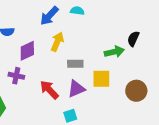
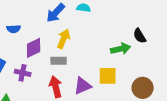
black semicircle: (133, 39) -> (140, 36), turned -56
gray rectangle: (75, 64) -> (59, 61), moved
red arrow: (49, 90) -> (56, 87), turned 30

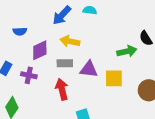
yellow arrow: (64, 39) -> (70, 41), turned -102
purple triangle: (83, 86) -> (89, 69), moved, turned 30

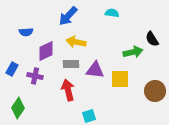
cyan semicircle: (90, 10) -> (112, 13), moved

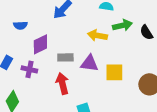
yellow arrow: (76, 42) -> (97, 35), moved
green arrow: (133, 52) -> (122, 25), moved

